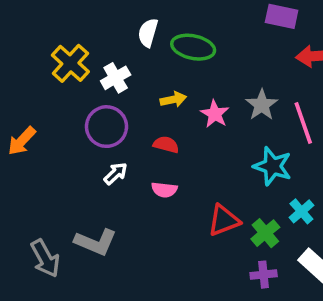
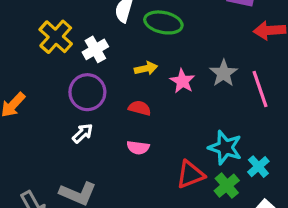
cyan star: (273, 166) -> (225, 148), moved
white arrow: (116, 173) -> (83, 133), moved

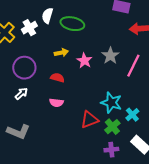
white cross: (95, 49) -> (29, 28), moved
pink line: (260, 89) -> (133, 66), turned 45

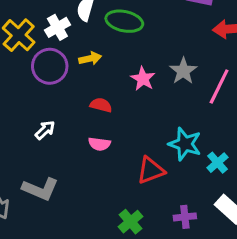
yellow arrow: (61, 53) -> (90, 58), moved
purple circle: (24, 68) -> (50, 66), moved
green cross: (112, 127) -> (130, 222), moved

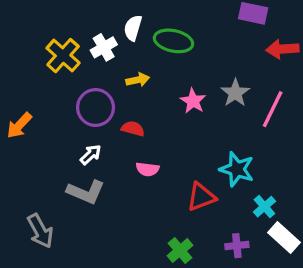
purple circle: (50, 66) -> (96, 108), moved
red semicircle: (101, 105) -> (133, 129), moved
cyan cross: (218, 163) -> (264, 207), moved
gray L-shape: (40, 189) -> (86, 192), moved

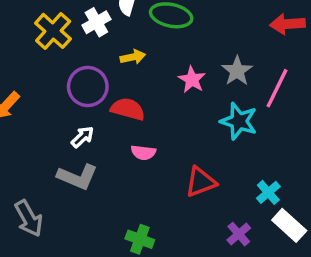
red semicircle: (133, 129) -> (128, 109), size x1.4
cyan star: (237, 169) -> (239, 121), moved
purple cross: (237, 246) -> (239, 234), turned -35
green cross: (180, 250) -> (140, 239), moved, turned -30

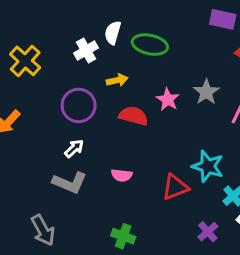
yellow cross: (53, 31) -> (25, 61), moved
red semicircle: (128, 109) -> (134, 116), moved
cyan star: (239, 121) -> (208, 166), moved
pink semicircle: (143, 152) -> (122, 175), moved
gray arrow: (29, 218) -> (43, 230), moved

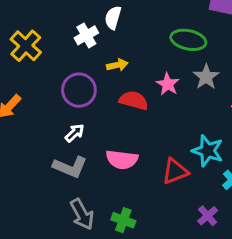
green ellipse: (150, 45) -> (188, 40), moved
pink semicircle: (122, 175) -> (122, 160), size x1.5
gray arrow: (43, 230) -> (82, 214), moved

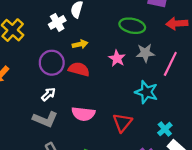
gray star: (206, 77) -> (145, 53), turned 30
red semicircle: (134, 100) -> (79, 69), moved
cyan star: (208, 151) -> (146, 92), moved
red triangle: (175, 171) -> (122, 123), turned -30

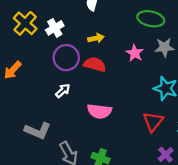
white cross: (57, 22) -> (55, 28), moved
gray L-shape: (45, 119) -> (38, 131), moved
red triangle: (122, 123) -> (153, 122), moved

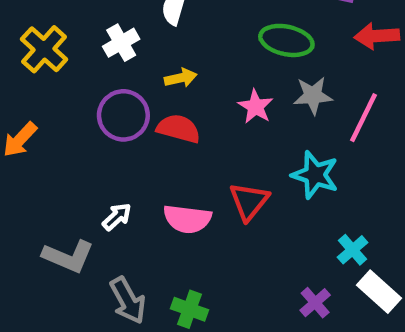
white cross: (55, 28) -> (121, 43), moved
white arrow: (63, 91) -> (117, 217), moved
red triangle: (153, 122) -> (249, 201), moved

